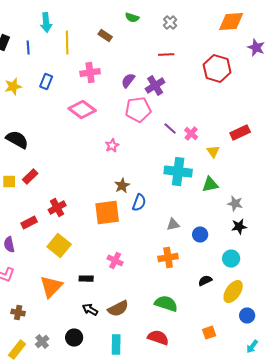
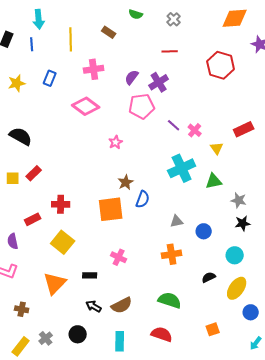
cyan arrow: (46, 23) -> (39, 19), moved
cyan cross: (178, 172) -> (182, 168), turned -32
red cross: (57, 208) -> (61, 204), turned 30

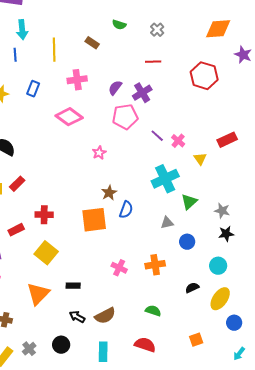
green triangle: (214, 181) -> (189, 202), moved, turned -30
gray triangle: (177, 221) -> (167, 223), moved
pink cross: (119, 257) -> (119, 268), moved
green semicircle: (170, 300) -> (153, 311), size x0.7

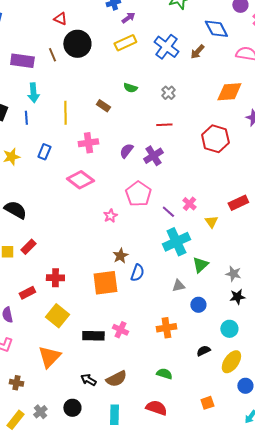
pink pentagon: (125, 117) -> (138, 194), moved, turned -30
purple line: (157, 136) -> (168, 212), moved
pink cross: (119, 268) -> (120, 330), moved
black rectangle: (73, 286) -> (93, 336), moved, size x1.5

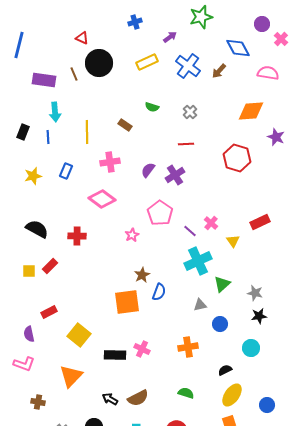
purple arrow: (128, 18) -> (170, 37), moved
red cross: (55, 278) -> (77, 236), moved
yellow ellipse: (231, 362) -> (232, 395), moved

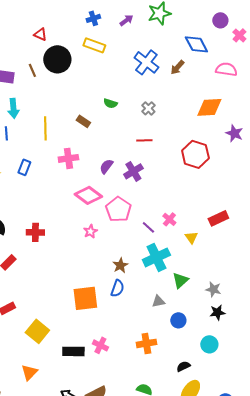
purple arrow: (170, 37) -> (126, 20), moved
yellow rectangle: (147, 62) -> (94, 45), moved, turned 45
pink diamond: (102, 199) -> (88, 195), moved
brown star: (142, 275) -> (120, 265), moved
orange triangle: (71, 376) -> (29, 372), size x0.7

